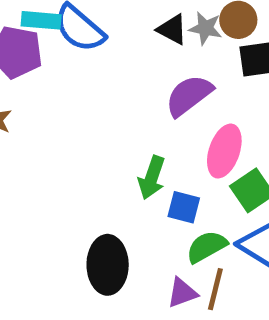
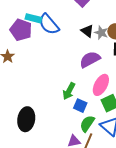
green semicircle: (207, 247) -> (87, 124), turned -36
black ellipse: (108, 265) -> (26, 119), moved

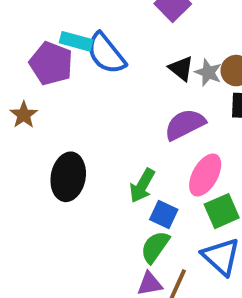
black ellipse: (26, 119) -> (68, 177), moved
green semicircle: (87, 124) -> (155, 247), moved

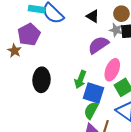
purple pentagon: (51, 63) -> (29, 35), moved, turned 30
gray star: (208, 72) -> (116, 30), moved
blue square: (164, 215) -> (93, 93), size x1.5

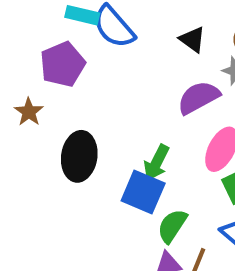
brown star: (14, 51) -> (29, 112), moved
blue square: (93, 93) -> (143, 192), moved

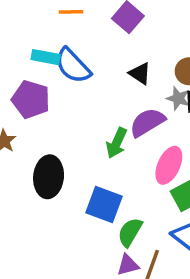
purple pentagon: (63, 64) -> (31, 99), turned -30
green arrow: (156, 163) -> (117, 143), moved

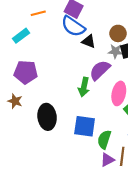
cyan rectangle: (46, 57) -> (21, 36), moved, turned -35
blue semicircle: (73, 66) -> (73, 26), moved

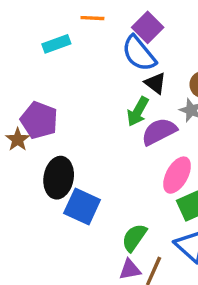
purple pentagon: (26, 72) -> (39, 120), moved
green arrow: (84, 87) -> (138, 112), moved
blue square: (85, 126) -> (82, 207), moved

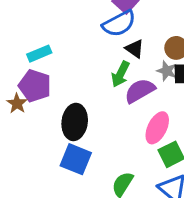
cyan rectangle: (56, 44) -> (39, 54), moved
blue semicircle: (139, 53) -> (119, 24), turned -76
black ellipse: (59, 178) -> (75, 122), moved

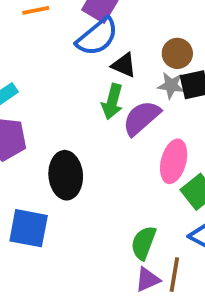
blue square: (76, 159) -> (29, 228), moved

